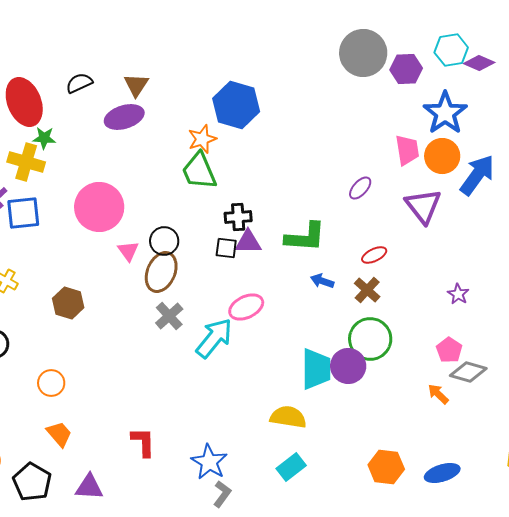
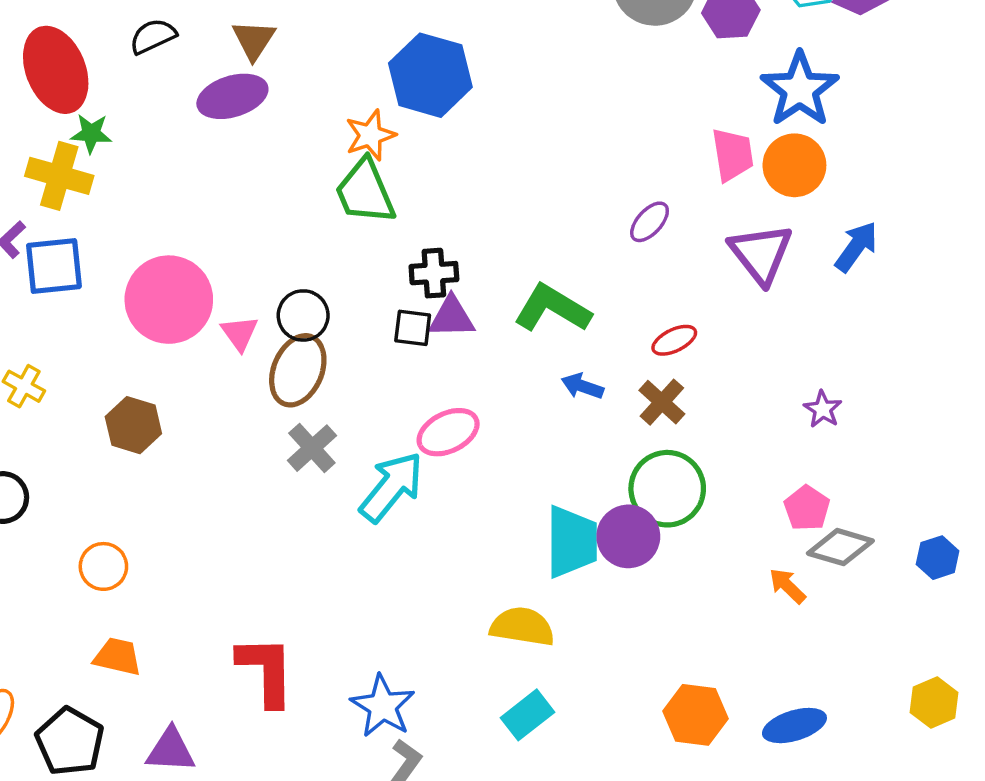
blue arrow: (477, 175) -> (856, 247), moved, size x0.7
pink circle: (99, 207) -> (169, 300), moved
green L-shape: (305, 237) -> (552, 308), turned -153
orange trapezoid: (59, 434) -> (118, 657), turned -36
red L-shape: (143, 442) -> (266, 671), size x1.4

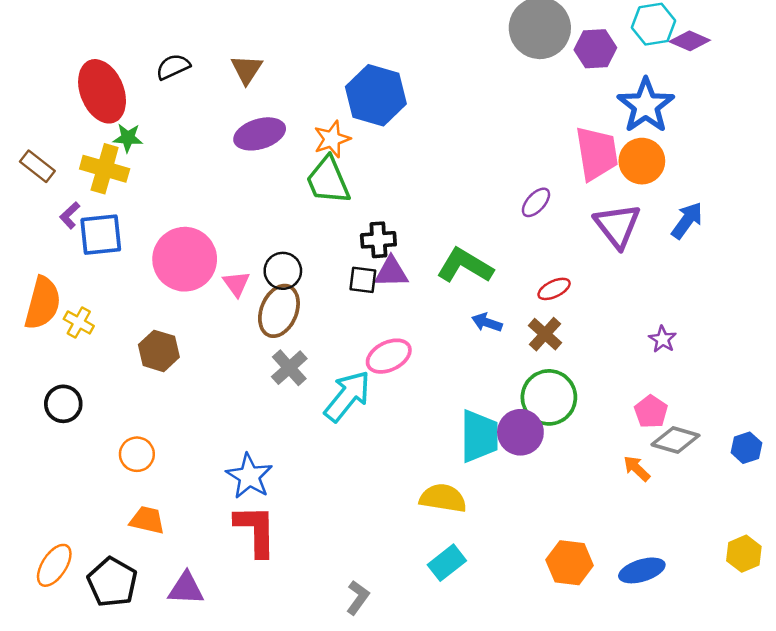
purple ellipse: (232, 96) -> (260, 134), moved
pink trapezoid: (733, 155) -> (597, 153), size x1.4
blue star: (383, 706) -> (249, 476), moved

